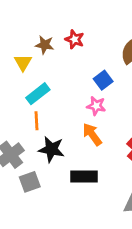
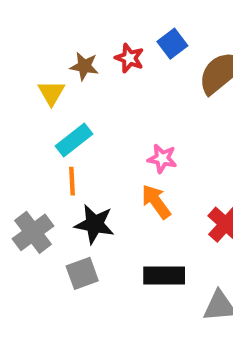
blue square: (103, 80) -> (172, 44), moved
black rectangle: (84, 176) -> (164, 275), moved
gray square: (30, 182) -> (82, 273), moved

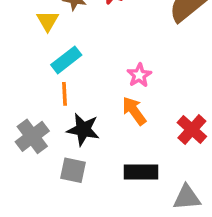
pink star: (162, 159) -> (139, 75), turned 30
gray square: (82, 273) -> (73, 170), turned 32

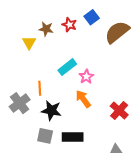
cyan rectangle: (66, 60) -> (67, 67), moved
gray cross: (32, 136) -> (20, 103), moved
black rectangle: (141, 172) -> (73, 137), moved

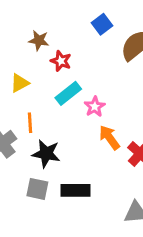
red star: (69, 25) -> (61, 61), moved
yellow triangle: (29, 43) -> (20, 83), moved, turned 32
orange arrow: (83, 99) -> (109, 137), moved

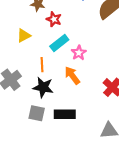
orange line: (30, 123) -> (42, 65), moved
orange arrow: (109, 137) -> (72, 75), moved

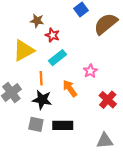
yellow triangle: (24, 35) -> (24, 50), size x1.6
pink star: (79, 53) -> (90, 71), moved

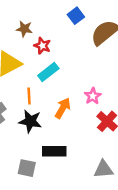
pink star: (90, 71) -> (93, 96), moved
orange arrow: (70, 88) -> (63, 108), turned 66
gray square: (36, 124) -> (27, 168), moved

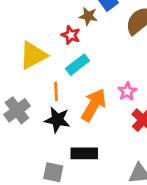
brown star: (24, 29) -> (88, 16), moved
orange arrow: (63, 108) -> (94, 105), size x1.4

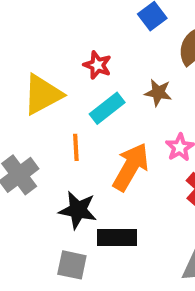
brown star: (88, 16) -> (158, 93), moved
black star: (57, 120) -> (78, 210), moved

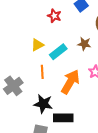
red star: (97, 65) -> (54, 16), moved
yellow triangle: (43, 94) -> (37, 45), moved, size x0.6

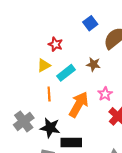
red star: (54, 16) -> (55, 44), moved
gray cross: (13, 86) -> (24, 121), moved

